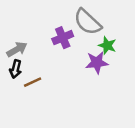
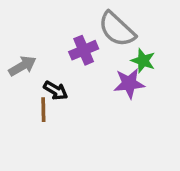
black arrow: (16, 69) -> (56, 90), moved, turned -72
brown line: (33, 82) -> (43, 110), turned -66

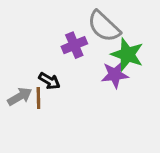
green star: (143, 61) -> (127, 54), size x1.5
gray arrow: (22, 66) -> (20, 97), moved

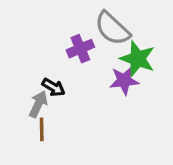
gray arrow: (20, 97) -> (38, 104), moved, turned -35
brown line: (38, 98) -> (42, 129), moved

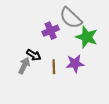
purple star: (124, 81) -> (75, 63), moved
brown line: (42, 129) -> (54, 67), moved

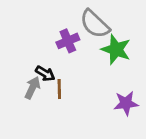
purple star: (75, 63) -> (126, 103), moved
brown line: (54, 67) -> (59, 89), moved

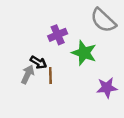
gray semicircle: (95, 24) -> (103, 20), moved
green star: (116, 49) -> (84, 53), moved

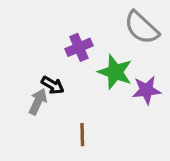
brown line: (50, 76) -> (82, 135), moved
purple star: (107, 88) -> (146, 90), moved

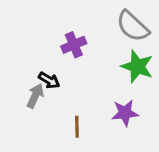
green star: (115, 72) -> (137, 66), moved
purple star: (146, 90) -> (125, 113), moved

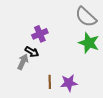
purple cross: (74, 45) -> (40, 34), moved
purple star: (125, 113) -> (69, 83), moved

